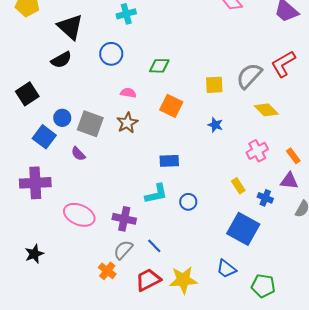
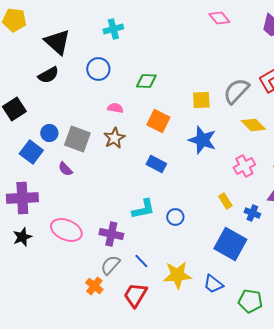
blue star: (215, 125) -> (202, 140), size x1.8
blue rectangle: (169, 161) -> (156, 164), moved, turned 30
black star: (34, 254) -> (22, 237), moved
red trapezoid: (148, 280) -> (135, 295), turned -32
yellow star: (183, 280) -> (177, 275), moved

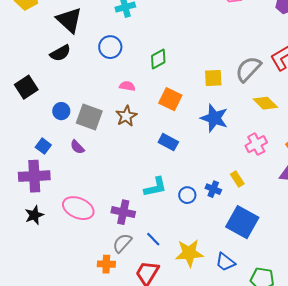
green diamond: (146, 81) -> (158, 59), turned -30
blue square: (31, 152) -> (43, 146), moved, size x0.7
blue cross: (252, 213) -> (213, 189), moved
orange cross: (94, 286) -> (106, 264), turned -36

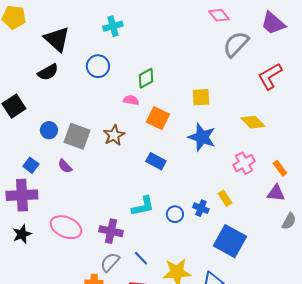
gray semicircle: (248, 69) -> (236, 44), moved
pink semicircle: (127, 86) -> (131, 100), moved

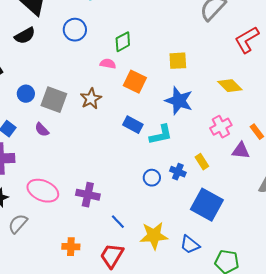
purple triangle: (276, 193) -> (241, 151), moved
cyan L-shape: (143, 206) -> (161, 135), moved
gray semicircle: (110, 262) -> (18, 224), moved

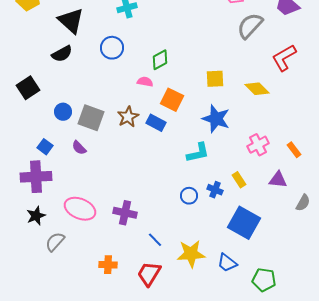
yellow diamond: (230, 86) -> (257, 89), moved
blue rectangle: (133, 125) -> (156, 123), moved
purple triangle: (241, 151) -> (278, 180), moved

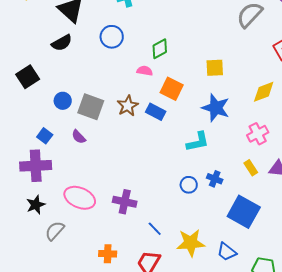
yellow diamond: (257, 89) -> (264, 92), moved, turned -65
yellow rectangle: (239, 180) -> (251, 168), moved

